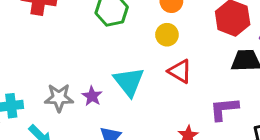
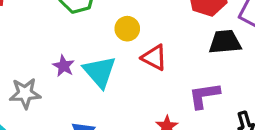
yellow circle: (167, 35) -> (127, 29), moved
purple star: (92, 96) -> (64, 66), moved

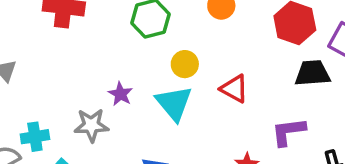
yellow circle: (127, 29) -> (185, 64), moved
purple star: (64, 66) -> (120, 94), moved

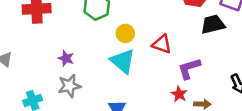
purple star: (120, 94) -> (66, 58), moved
purple L-shape: (288, 132) -> (189, 68), moved

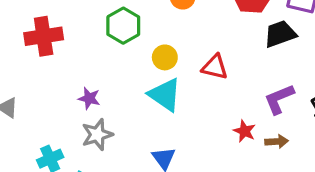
purple L-shape: (189, 68) -> (279, 99), moved

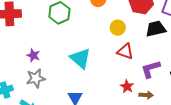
yellow circle: (165, 57) -> (118, 28), moved
red triangle: (215, 67) -> (125, 51), moved

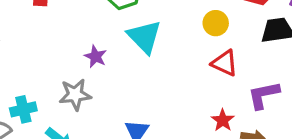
purple star: (33, 55) -> (96, 57), moved
cyan triangle: (80, 58) -> (144, 37), moved

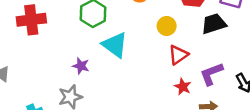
red triangle: (225, 63) -> (178, 55), turned -50
red star: (223, 120) -> (183, 87), moved

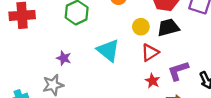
black trapezoid: (214, 24) -> (168, 27), moved
cyan triangle: (115, 45) -> (108, 50), moved

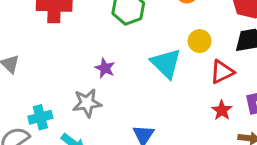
yellow circle: (141, 27) -> (200, 41), moved

